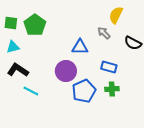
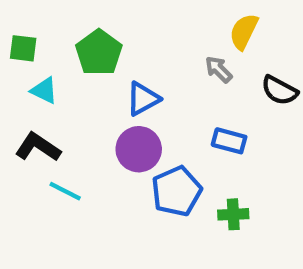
green pentagon: (35, 25) -> (99, 53), moved
cyan triangle: (13, 47) -> (44, 90), moved, turned 40
blue triangle: (80, 47) -> (143, 99), moved, turned -30
green cross: (112, 89) -> (233, 214), moved

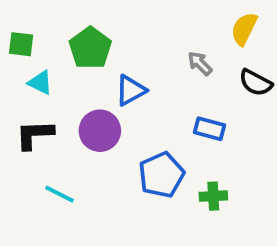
yellow semicircle: (244, 32) -> (244, 29), moved
black L-shape: (38, 147) -> (35, 135), turned -36
purple circle: (139, 149) -> (100, 131), moved
cyan line: (65, 191) -> (60, 194), moved

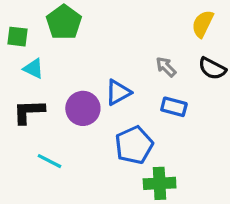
green pentagon: (90, 48) -> (64, 22), moved
gray arrow: (200, 63) -> (166, 67), moved
blue triangle: (131, 90) -> (118, 92), moved
green cross: (213, 196) -> (160, 183), moved, size x1.4

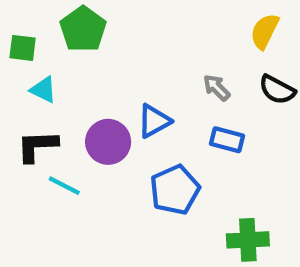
cyan line: (49, 161) -> (64, 186), moved
green cross: (160, 183) -> (248, 240), moved

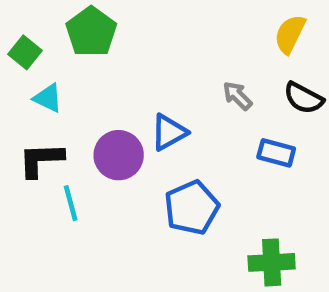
green square: (23, 48) -> (25, 52), turned 32
blue rectangle: (227, 140) -> (276, 153), moved
cyan line: (64, 186) -> (71, 203), turned 48

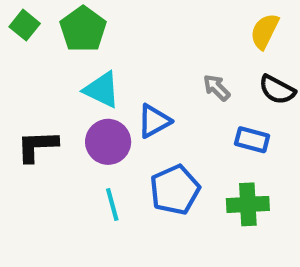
green square: (25, 52) -> (25, 25), moved
cyan triangle: (48, 98) -> (102, 90), moved, size x1.4
cyan line: (71, 203) -> (112, 204), moved
green cross: (272, 262) -> (248, 204), moved

